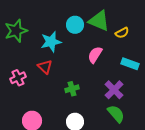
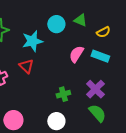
green triangle: (99, 21) -> (80, 20), size x0.6
cyan rectangle: (130, 64) -> (100, 56), moved
green cross: (72, 89) -> (63, 94), moved

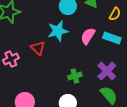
yellow semicircle: (103, 32) -> (115, 14), turned -32
cyan star: (32, 41) -> (58, 31), moved

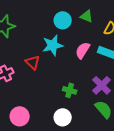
green cross: (75, 76) -> (70, 90), turned 32

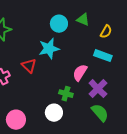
pink semicircle: (83, 50) -> (80, 73), moved
white circle: (63, 117) -> (54, 113), moved

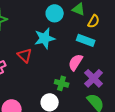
yellow semicircle: (106, 32) -> (94, 21), moved
cyan rectangle: (103, 56) -> (86, 40), moved

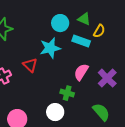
cyan rectangle: (86, 40) -> (81, 41), moved
purple cross: (94, 78) -> (107, 78), moved

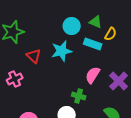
red triangle: (30, 65) -> (34, 56), moved

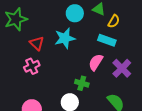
cyan rectangle: (93, 44) -> (107, 40), moved
pink cross: (15, 79) -> (32, 66), moved

